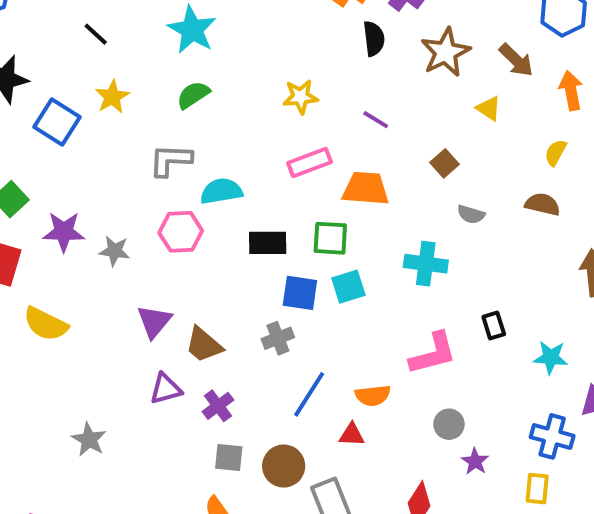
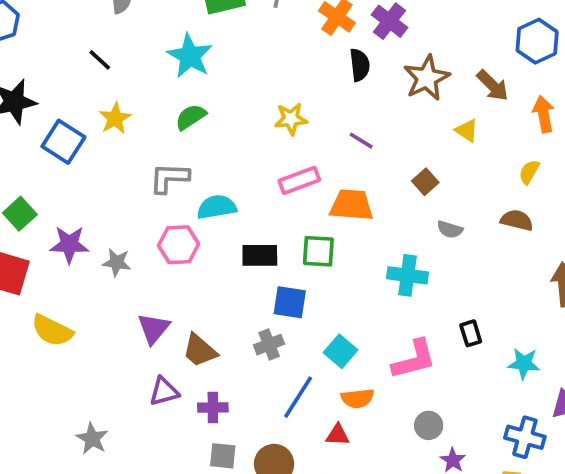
cyan square: (348, 287) -> (340, 351), moved, turned -32
purple cross: (218, 406) -> (213, 407), turned 36

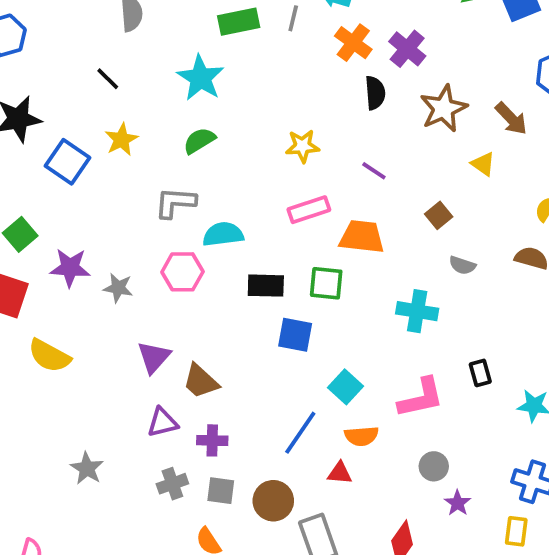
gray cross: (269, 345) -> (172, 484), moved

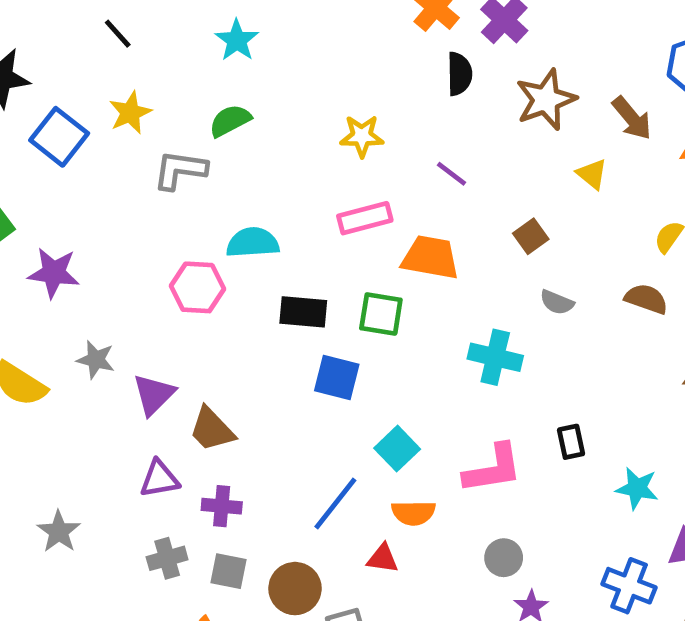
cyan star: (201, 78) -> (237, 40), size x0.7
gray L-shape: (175, 203) -> (180, 170), moved
gray star: (118, 288) -> (96, 360), moved

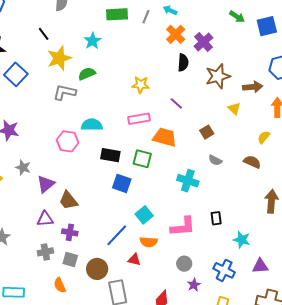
yellow star: (130, 113) -> (59, 58), moved, size x1.4
brown arrow: (632, 118) -> (253, 87), turned -60
blue cross: (629, 586) -> (224, 270), moved

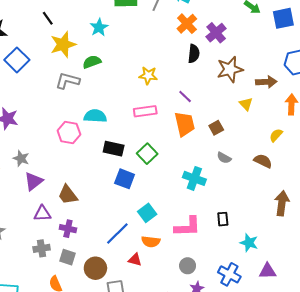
orange trapezoid: (165, 137) -> (185, 124), moved, turned 60
green square: (142, 159) -> (147, 154), turned 30
purple triangle: (46, 184) -> (34, 181), moved

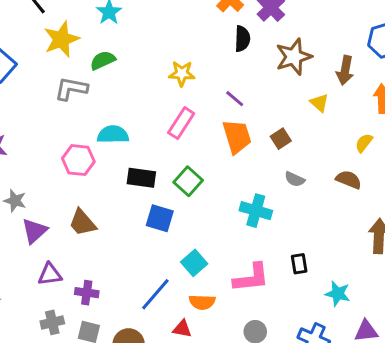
brown arrow: (266, 82) -> (345, 70), turned 108
pink rectangle: (145, 111) -> (181, 123), turned -45
brown trapezoid: (68, 195) -> (82, 223), moved

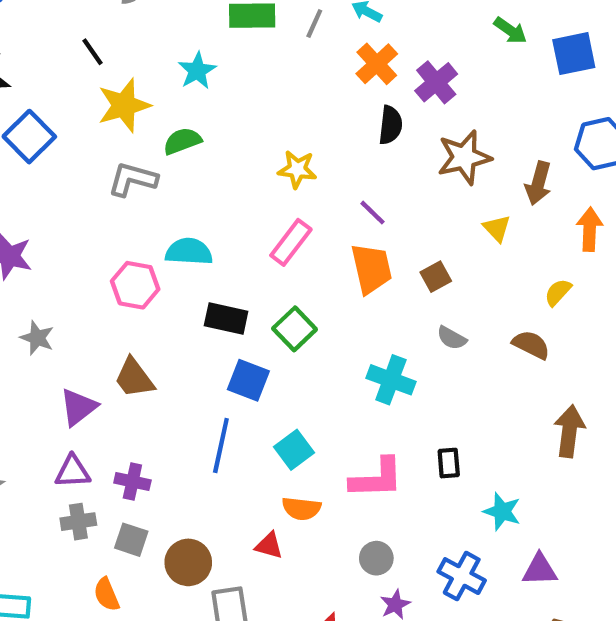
purple triangle: (34, 231) -> (78, 407), moved
purple triangle: (50, 274) -> (73, 472), moved
blue line: (155, 294) -> (221, 446), moved, turned -33

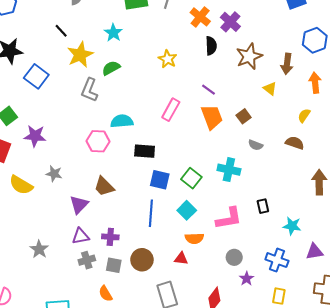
yellow star: (297, 169) -> (168, 59), moved, turned 30
gray L-shape: (133, 179) -> (89, 90), turned -75
green square: (295, 329) -> (191, 178), moved
brown circle: (188, 562) -> (142, 260), moved

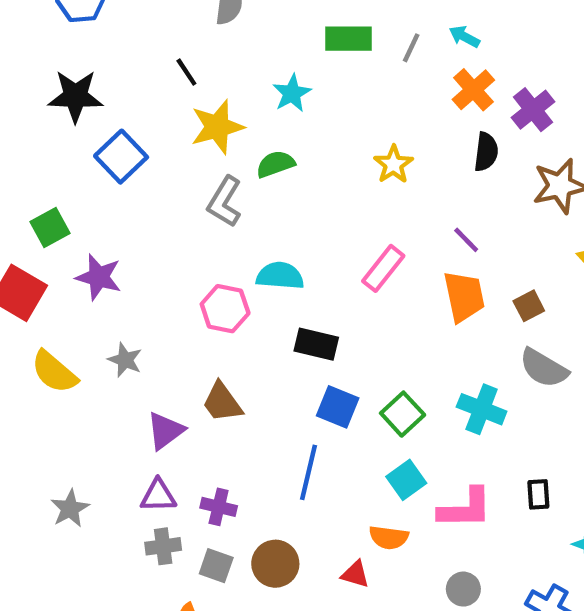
gray semicircle: (256, 145) -> (544, 368), size x1.6
cyan square: (187, 210) -> (406, 480), moved

